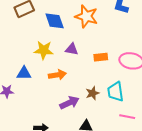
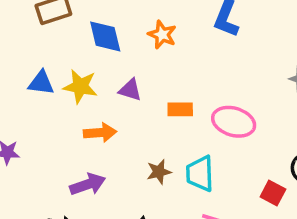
orange star: (86, 16) -> (162, 35), size x0.7
blue triangle: (24, 73) -> (41, 83), moved
purple arrow: (69, 103) -> (88, 184), moved

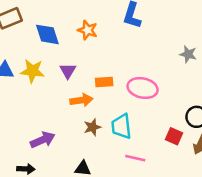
purple triangle: (130, 90) -> (68, 71), turned 48
orange arrow: (100, 133) -> (81, 100), moved

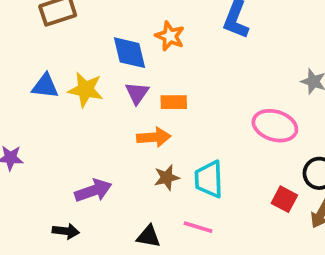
blue diamond: (47, 34) -> (129, 53), moved
orange rectangle: (104, 82) -> (174, 102), moved
pink ellipse: (143, 88) -> (275, 126), moved
pink line: (135, 158) -> (198, 227), moved

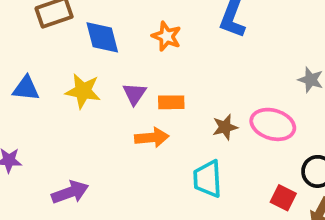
blue diamond: (129, 53) -> (102, 37), moved
blue triangle: (45, 86) -> (26, 88), moved
brown star: (167, 178) -> (225, 127), moved
purple arrow: (93, 191) -> (70, 192), moved

